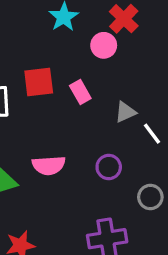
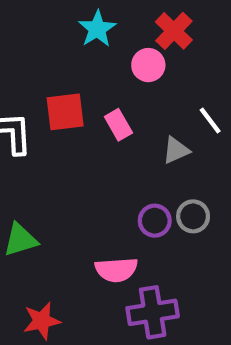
white line: (152, 134) -> (210, 120), moved
pink semicircle: (49, 165) -> (116, 270), moved
gray circle: (150, 197) -> (193, 216), moved

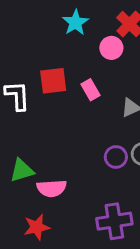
pink semicircle: (116, 270) -> (52, 188), moved

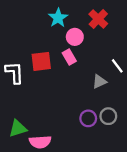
pink circle: (111, 48) -> (75, 37), moved
pink rectangle: (90, 90) -> (69, 57), moved

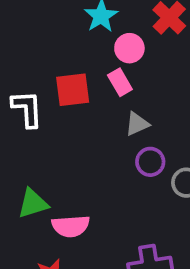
gray triangle: (99, 82) -> (137, 124), moved
purple circle: (88, 118) -> (150, 162), moved

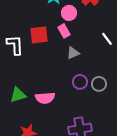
purple circle: (150, 162) -> (80, 82), moved
pink semicircle: (71, 226) -> (45, 98), moved

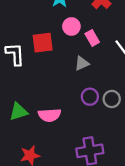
pink circle: (69, 13) -> (71, 26), moved
pink rectangle: (64, 31) -> (92, 38), moved

